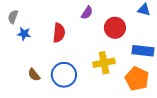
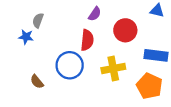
gray semicircle: (13, 17) -> (38, 20), moved
red semicircle: (59, 33) -> (87, 40), moved
blue circle: (64, 75) -> (70, 65), moved

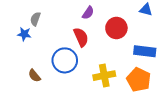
red semicircle: (87, 40) -> (81, 37), turned -30
yellow cross: (113, 69) -> (104, 76), moved

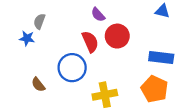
purple semicircle: (88, 13) -> (98, 15), turned 104
red circle: (116, 28) -> (117, 36), moved
yellow cross: (104, 76) -> (105, 95), moved

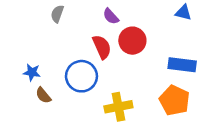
gray semicircle: (39, 21) -> (57, 14), moved
blue star: (27, 38) -> (32, 72), moved

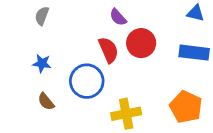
gray semicircle: (57, 14) -> (42, 16), moved
blue rectangle: (182, 65) -> (194, 53), moved
blue star: (32, 72) -> (42, 63), moved

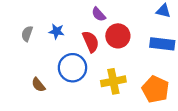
gray semicircle: (42, 16) -> (27, 34), moved
blue star: (42, 63) -> (57, 31), moved
yellow cross: (126, 114) -> (113, 81), moved

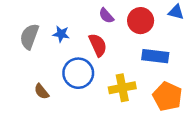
gray semicircle: (27, 34) -> (29, 36), size x1.5
red circle: (118, 36) -> (141, 21), moved
blue rectangle: (162, 44) -> (155, 56), moved

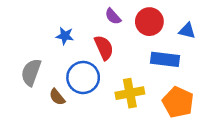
blue triangle: (176, 12) -> (187, 31), moved
gray semicircle: (29, 36) -> (31, 72), moved
brown semicircle: (42, 91) -> (57, 97), moved

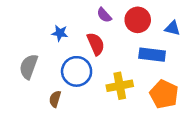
brown semicircle: (57, 97) -> (55, 99), moved, turned 56

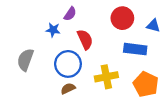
purple semicircle: (104, 15) -> (70, 14), moved, turned -104
brown semicircle: (55, 99) -> (68, 88), moved, turned 48

